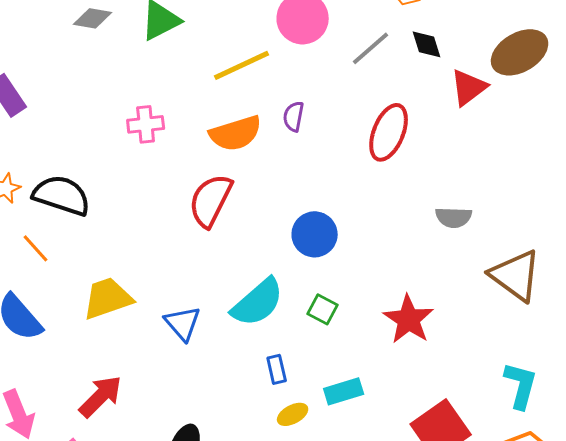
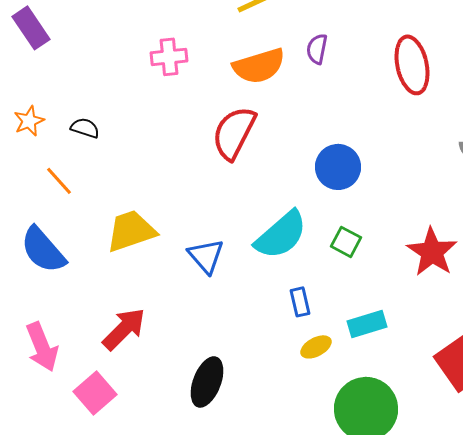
red ellipse: (389, 132) -> (412, 65), turned -34
black semicircle: (62, 195) -> (85, 128), size x0.5

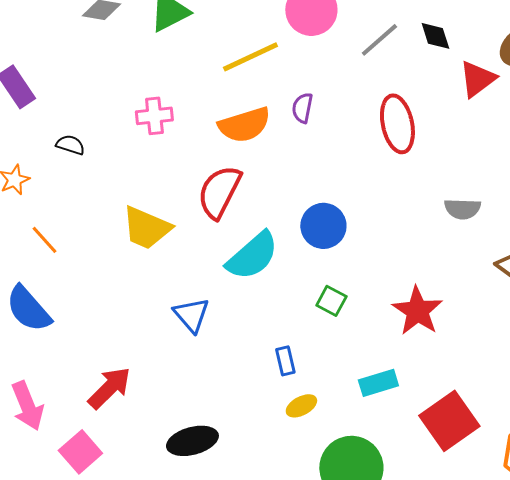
black semicircle: (85, 128) -> (70, 145), moved
yellow trapezoid: (131, 231) -> (146, 228), moved, turned -138
cyan semicircle: (281, 235) -> (252, 256), moved
cyan rectangle: (367, 324) -> (378, 383), moved
black ellipse: (207, 382) -> (192, 441), turned 54

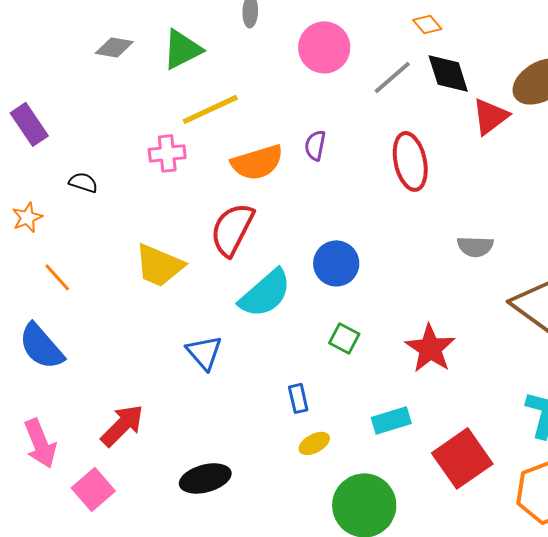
black diamond: (435, 36) -> (448, 73), size x1.4
yellow line: (250, 57) -> (210, 109), moved

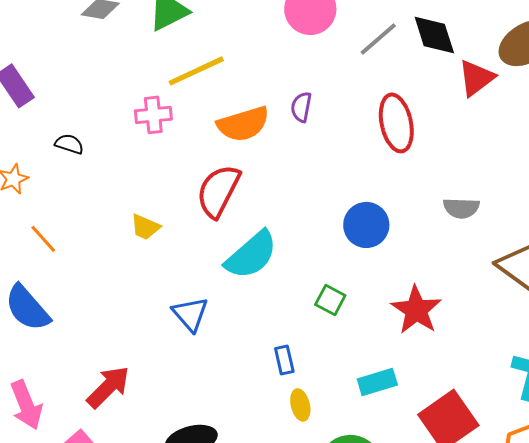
blue circle: (336, 263) -> (366, 225), moved
yellow trapezoid: (159, 265) -> (145, 227), size x0.6
yellow ellipse: (314, 443) -> (300, 405), turned -76

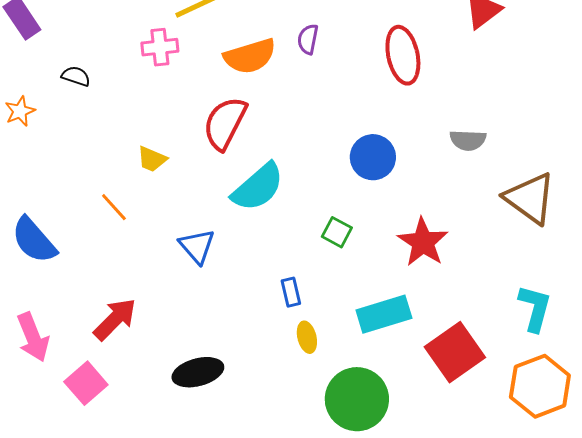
orange line: (43, 239) -> (114, 207), moved
cyan rectangle: (377, 382) -> (384, 314), size x1.4

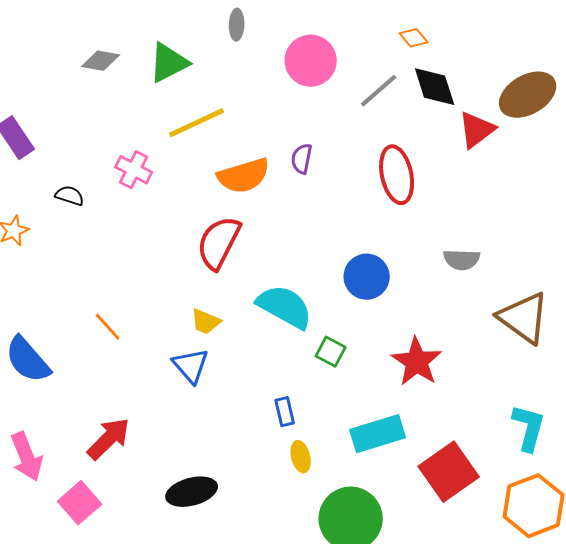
pink cross: (160, 47) -> (134, 170), moved, turned 33
yellow trapezoid: (152, 159) -> (206, 322), moved
cyan semicircle: (258, 187) -> (285, 307), moved, turned -110

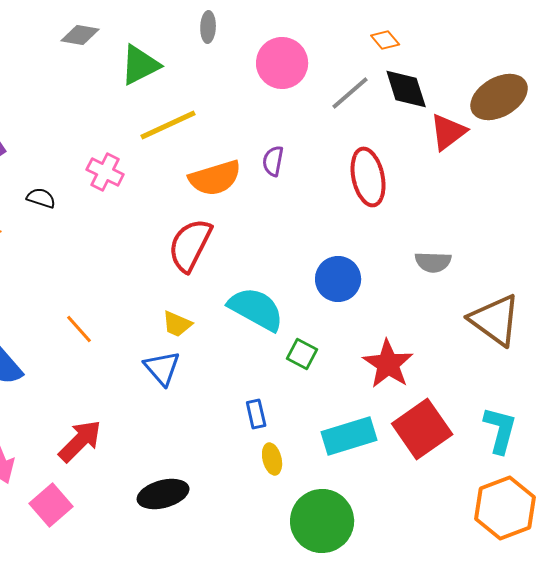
gray diamond: (101, 61) -> (80, 35), moved
red square: (449, 472) -> (422, 429), moved

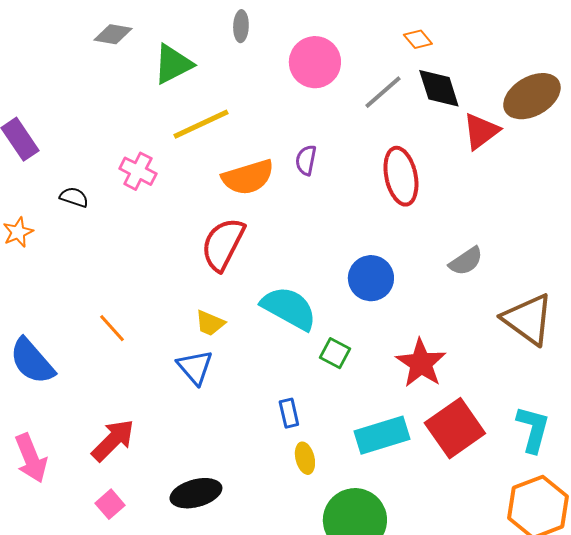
gray semicircle: (433, 262) -> (466, 261), turned -36
pink square: (51, 505) -> (110, 504), moved, size x0.7

